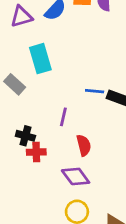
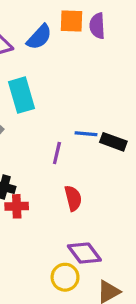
purple line: (63, 117) -> (57, 153), moved
purple diamond: (76, 176) -> (84, 253), moved

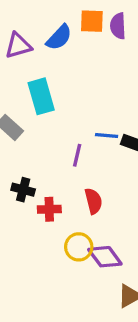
red cross: (17, 206) -> (49, 209), moved
yellow circle: (65, 277) -> (79, 247), moved

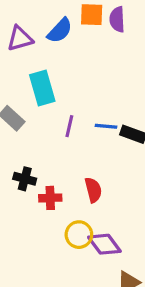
purple line: (77, 155) -> (69, 126), moved

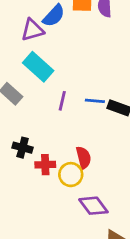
purple triangle: (20, 39) -> (32, 30), moved
cyan rectangle: (42, 88) -> (38, 67), turned -32
yellow circle: (79, 235) -> (71, 175), moved

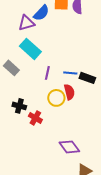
red semicircle: (84, 158) -> (69, 92), moved
red cross: (45, 165) -> (35, 118), turned 32
yellow circle: (71, 175) -> (56, 98), moved

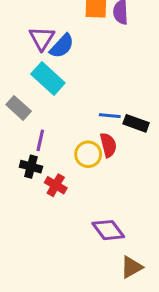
blue semicircle: (41, 13) -> (62, 46), moved
purple triangle: (26, 23) -> (42, 38), turned -42
purple line: (47, 73) -> (40, 140), moved

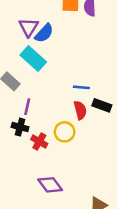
black rectangle: (136, 123) -> (102, 105), moved
yellow circle: (88, 154) -> (65, 132), moved
purple diamond: (108, 230) -> (50, 185), moved

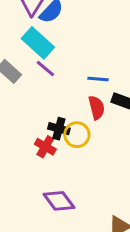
purple line: (27, 107) -> (45, 68), moved, turned -63
black cross: (20, 127) -> (59, 129), moved

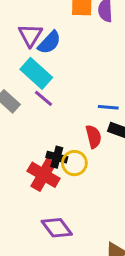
blue line: (98, 79) -> (108, 107), moved
red cross: (45, 147) -> (44, 175), size x1.5

